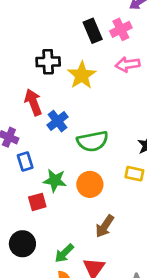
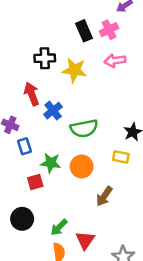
yellow star: (82, 75) -> (74, 70), turned -30
brown arrow: (105, 226) -> (104, 196), moved

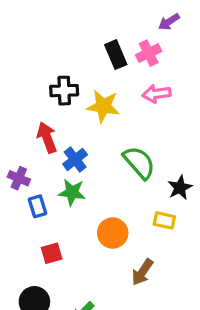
green semicircle: (84, 128) -> (139, 163), moved, turned -120
green star: (51, 163) -> (72, 192), moved

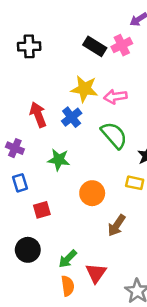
black rectangle: (116, 55) -> (95, 46), turned -35
black cross: (64, 91) -> (29, 46), moved
pink arrow: (156, 94) -> (115, 97), moved
blue cross: (75, 159) -> (72, 117), moved
blue rectangle: (38, 206) -> (20, 183), moved

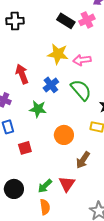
blue cross: (72, 117) -> (51, 85), moved
black circle: (28, 250) -> (14, 189), moved
red triangle: (96, 273) -> (67, 184), moved

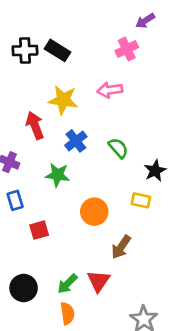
black rectangle: (66, 21) -> (58, 50), moved
yellow star: (58, 54) -> (63, 100), moved
pink arrow: (82, 60) -> (110, 90), moved
green semicircle: (81, 90) -> (118, 148), size x0.7

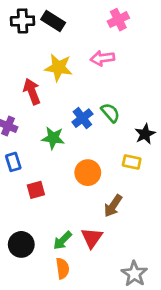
blue cross: (76, 141) -> (82, 118), moved

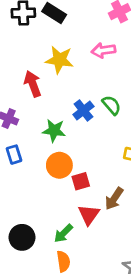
orange circle: (88, 173) -> (59, 165), moved
red square: (36, 190) -> (81, 181), moved
red triangle: (92, 238) -> (89, 215), moved

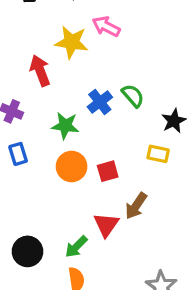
pink arrow: (103, 50) -> (106, 26), moved, turned 35
red square: (81, 181) -> (108, 171), moved

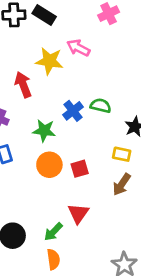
green semicircle: (133, 96) -> (101, 106), turned -36
brown arrow: (136, 206) -> (122, 184), moved

